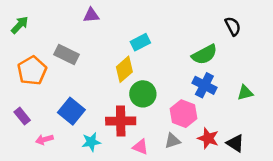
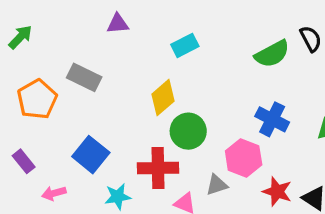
cyan rectangle: (140, 42) -> (185, 45), moved
green semicircle: (204, 55) -> (272, 54), moved
gray triangle: (172, 141) -> (217, 185), moved

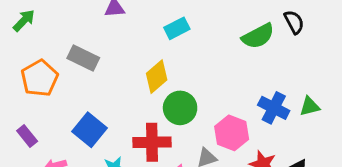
blue cross: (272, 119) -> (274, 108), moved

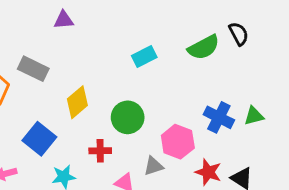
cyan rectangle: (177, 28) -> (144, 57), moved
yellow diamond: (157, 77) -> (77, 102), moved
red cross: (152, 142) -> (100, 151), size x0.6

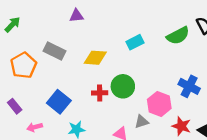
yellow diamond: (77, 102) -> (95, 58), moved, turned 45
red cross: (100, 151) -> (100, 93), moved

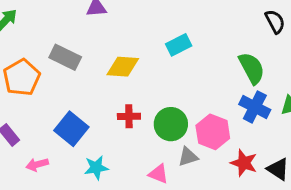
green semicircle: (178, 36) -> (252, 68), moved, turned -90
green circle: (123, 86) -> (171, 124), moved

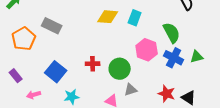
cyan rectangle: (179, 45) -> (135, 18), moved, turned -42
yellow diamond: (123, 67) -> (108, 17), moved
pink hexagon: (213, 132) -> (147, 50), moved

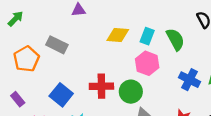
green semicircle: (172, 33) -> (175, 39), moved
pink hexagon: (147, 50) -> (147, 63), moved
red cross: (93, 64) -> (101, 86), size x1.5

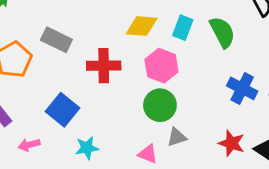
pink hexagon: (147, 63) -> (162, 66), moved
red cross: (101, 86) -> (104, 66), moved

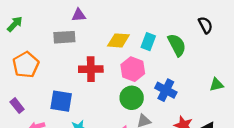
gray rectangle: (56, 40) -> (64, 37), moved, turned -30
blue cross: (242, 88) -> (166, 90), moved
blue square: (63, 110) -> (61, 101), turned -30

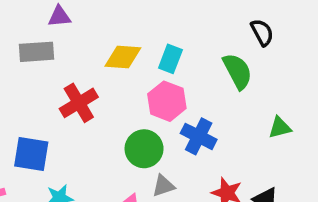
green semicircle: (177, 45) -> (237, 71), moved
red cross: (91, 69) -> (79, 103), turned -30
pink hexagon: (133, 69) -> (167, 101), moved

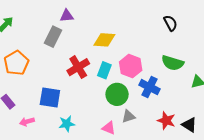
black semicircle: (262, 32) -> (170, 23), moved
gray rectangle: (36, 52) -> (53, 37), turned -60
cyan rectangle: (170, 59) -> (104, 70), moved
green semicircle: (237, 71) -> (173, 63), moved, turned 135

